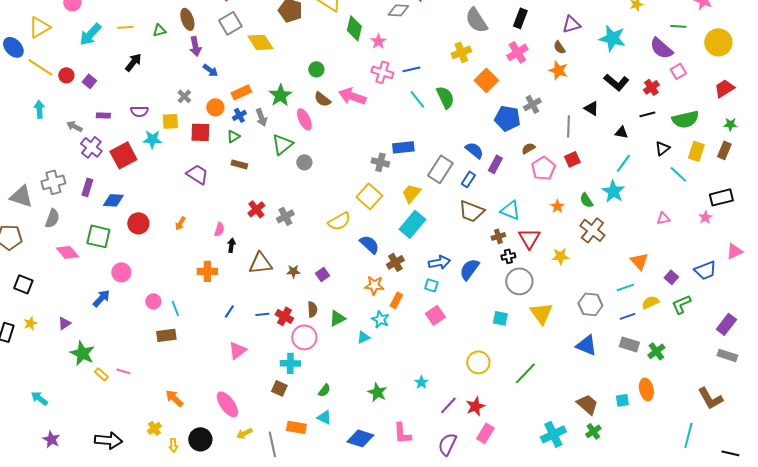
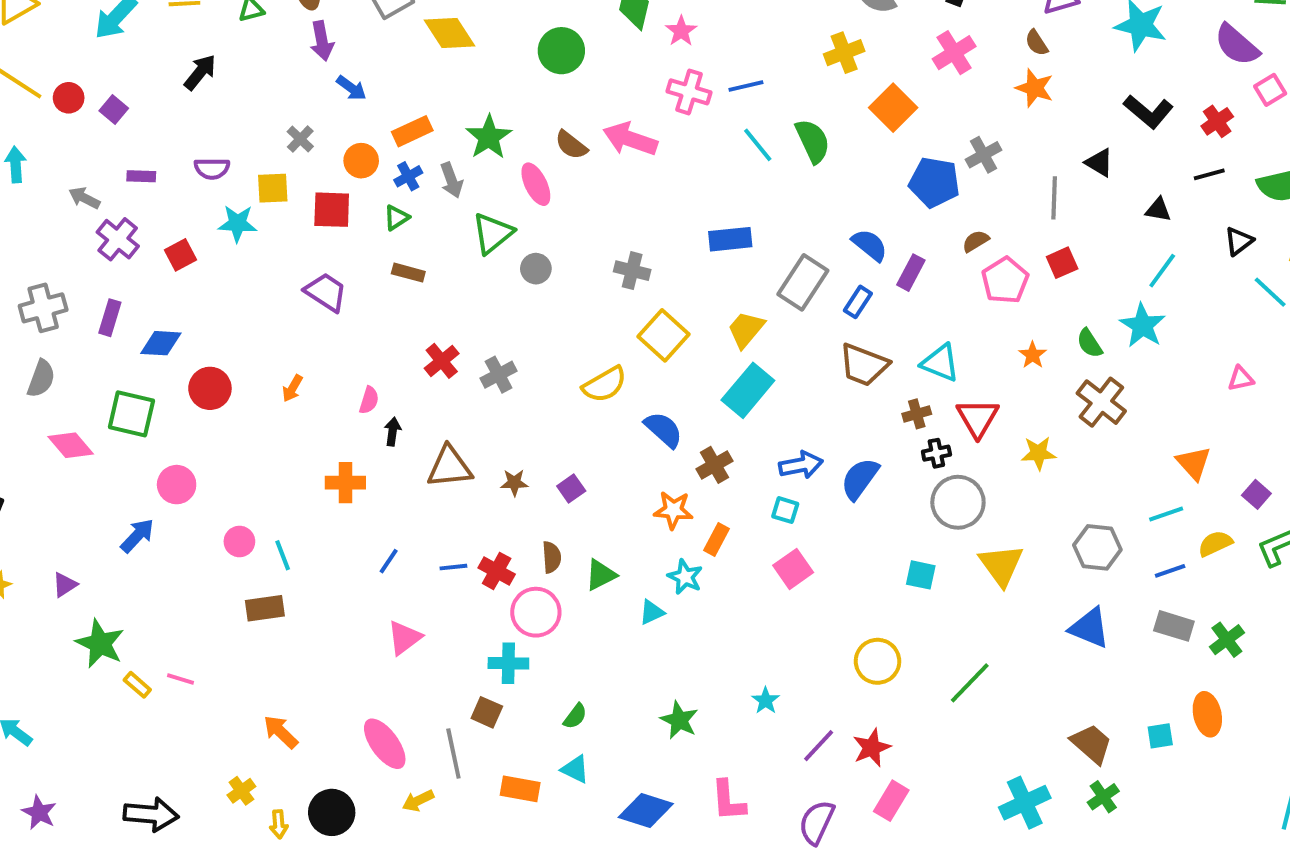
green circle: (316, 69) -> (561, 51), moved, size x1.5
red square: (123, 155) -> (181, 255), size x0.6
gray cross: (380, 162) -> (632, 271), moved
gray line: (272, 444) -> (453, 754), moved

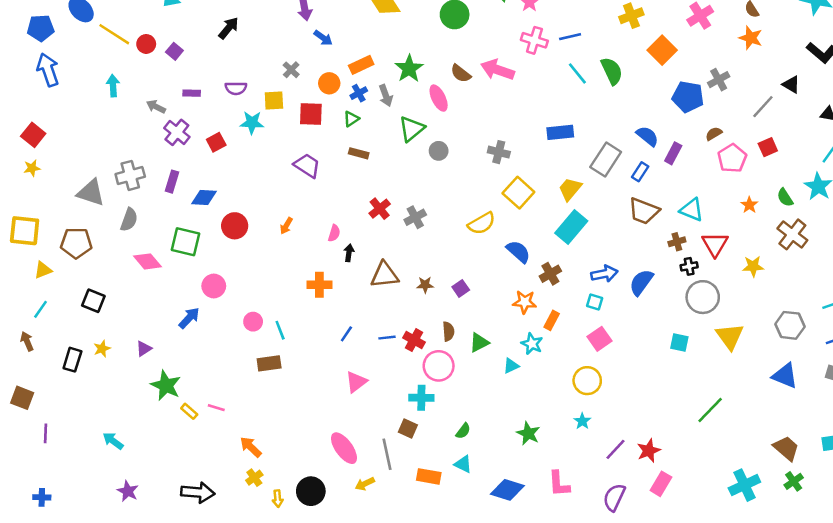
gray line: (1054, 198) -> (763, 107), turned 40
yellow circle: (877, 661) -> (587, 381), moved
orange arrow: (281, 732) -> (251, 447), moved

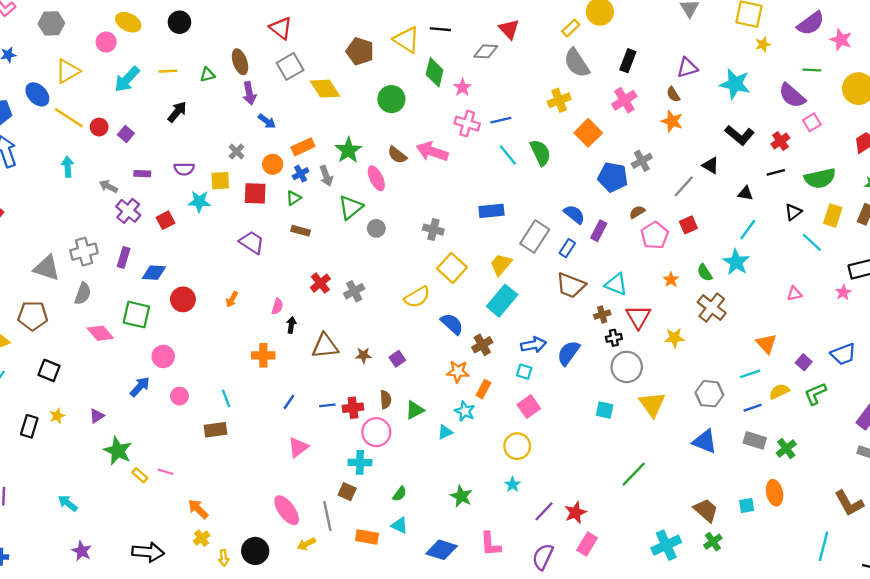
pink circle: (253, 322) -> (179, 396), moved
red cross: (414, 340) -> (353, 408), turned -36

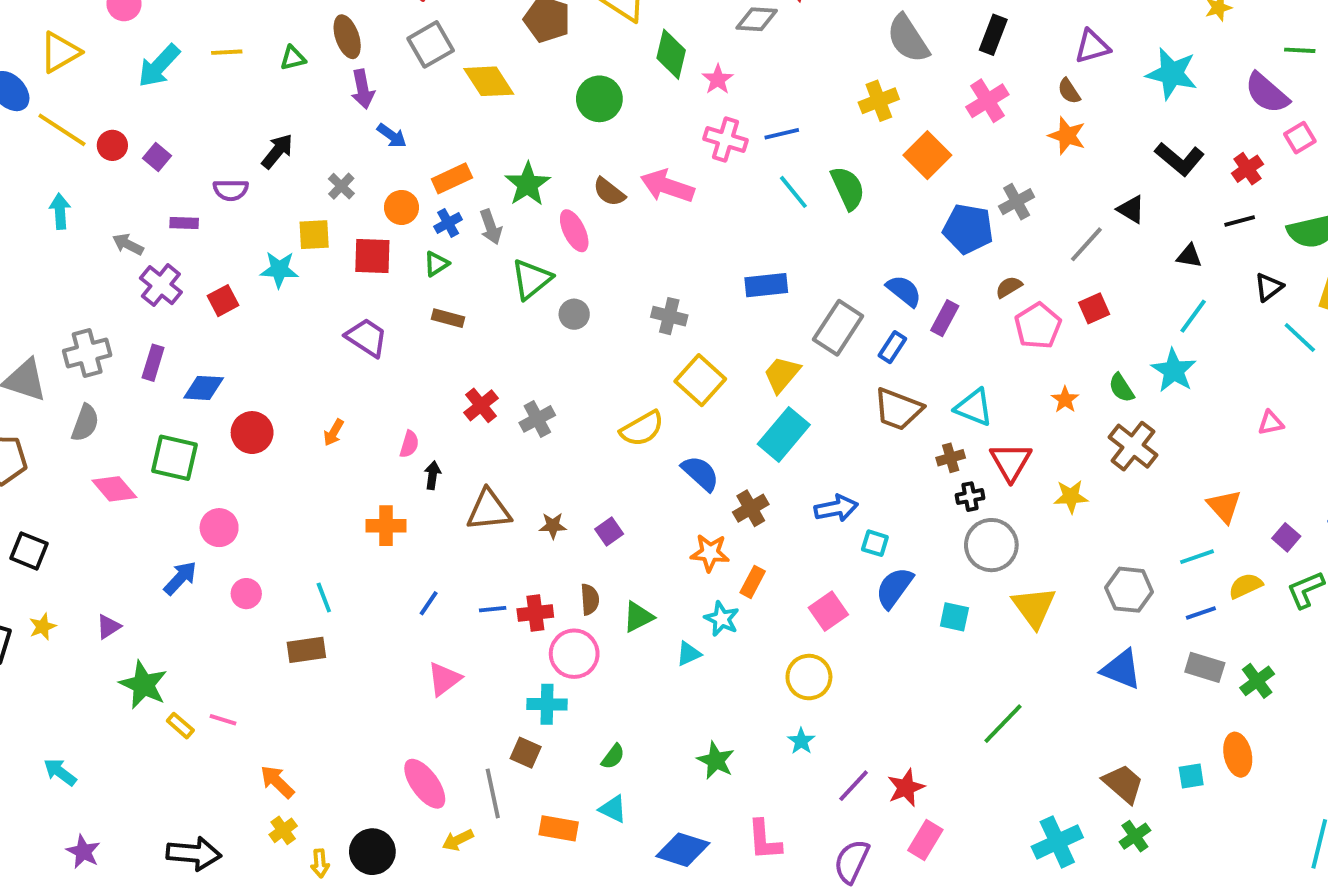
black arrow: (177, 112) -> (277, 151), moved
purple semicircle: (184, 169) -> (231, 190), moved
blue semicircle: (568, 353) -> (894, 588), moved
cyan square: (524, 372) -> (875, 543), moved

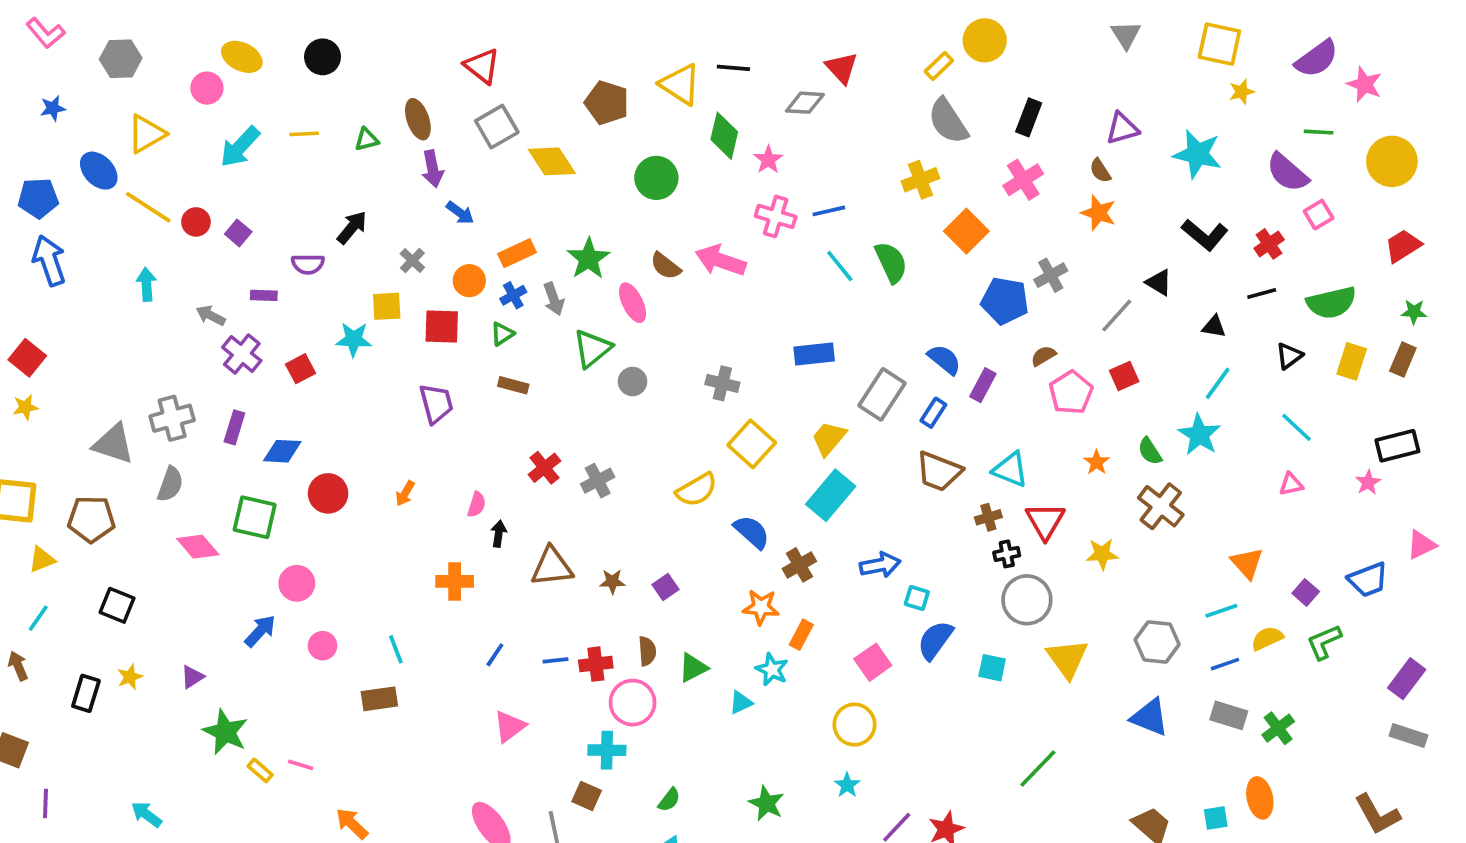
purple trapezoid: (367, 337) -> (436, 404), turned 42
cyan line: (1300, 337) -> (1297, 427), moved

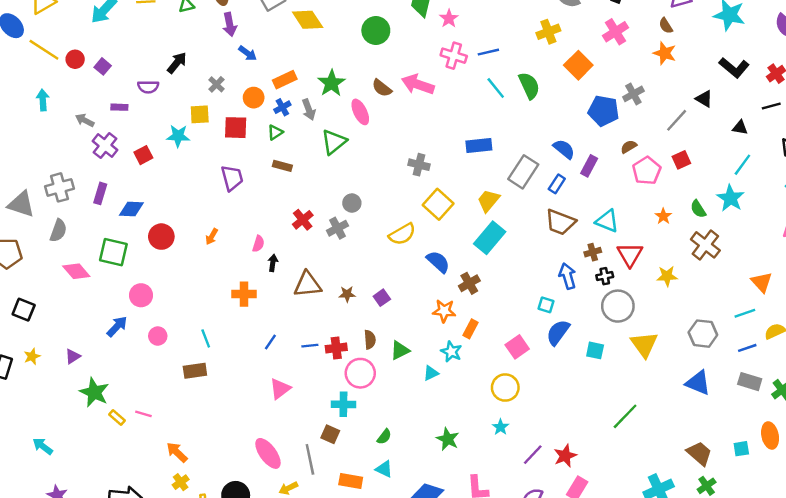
gray circle: (633, 382) -> (352, 203), moved
blue arrow: (880, 565) -> (568, 276), moved, turned -95

